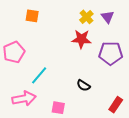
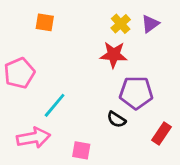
purple triangle: (108, 17) -> (150, 24), turned 32
purple pentagon: (111, 53) -> (136, 93), moved
red rectangle: (116, 105) -> (161, 133), moved

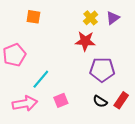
black semicircle: (116, 119) -> (100, 101), moved
pink square: (81, 150) -> (61, 100), moved, turned -32

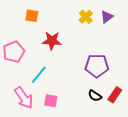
red star: (85, 41) -> (52, 41), moved
pink square: (61, 100) -> (51, 101), moved, turned 32
pink arrow: (25, 104) -> (24, 98), turned 65

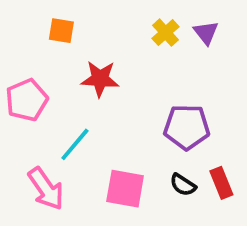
purple triangle: (107, 17) -> (206, 33), turned -32
red rectangle: (115, 95) -> (221, 183), turned -56
pink square: (51, 101) -> (125, 189), moved, size x1.5

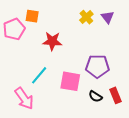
pink pentagon: (27, 100) -> (14, 29), moved
pink square: (125, 189) -> (70, 81), moved

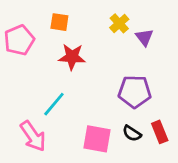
orange square: (32, 16) -> (59, 22), moved
purple triangle: (107, 17) -> (144, 37), moved
pink square: (70, 81) -> (97, 139), moved

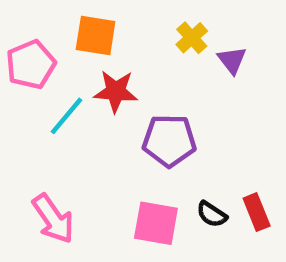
orange square: (59, 22) -> (96, 35), size x1.4
purple pentagon: (135, 92) -> (169, 141), moved
cyan line: (54, 104) -> (67, 116), moved

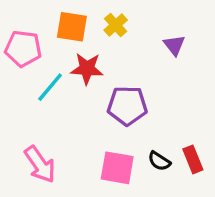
yellow cross: (192, 38) -> (116, 25), moved
pink pentagon: (31, 65) -> (23, 49), turned 30

